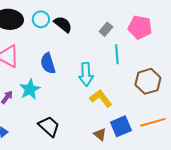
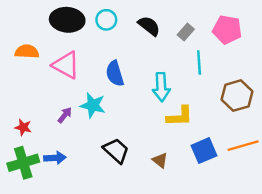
black semicircle: (63, 24) -> (149, 26), moved
cyan star: (30, 89) -> (93, 105), turned -30
yellow L-shape: (101, 98) -> (180, 116), turned 125
brown triangle: (100, 134) -> (160, 160), moved

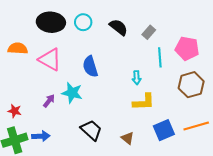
pink pentagon: (227, 30) -> (187, 48), moved
cyan arrow: (161, 87) -> (137, 78), moved, size x0.6

